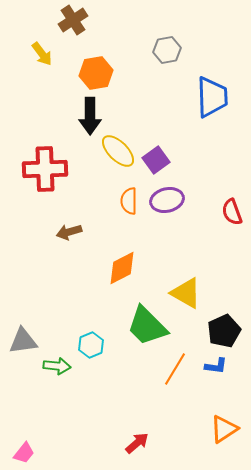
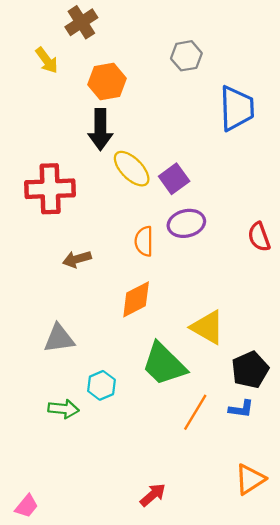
orange semicircle: (129, 201) -> (144, 241), moved
gray triangle: (23, 341) -> (59, 338), moved

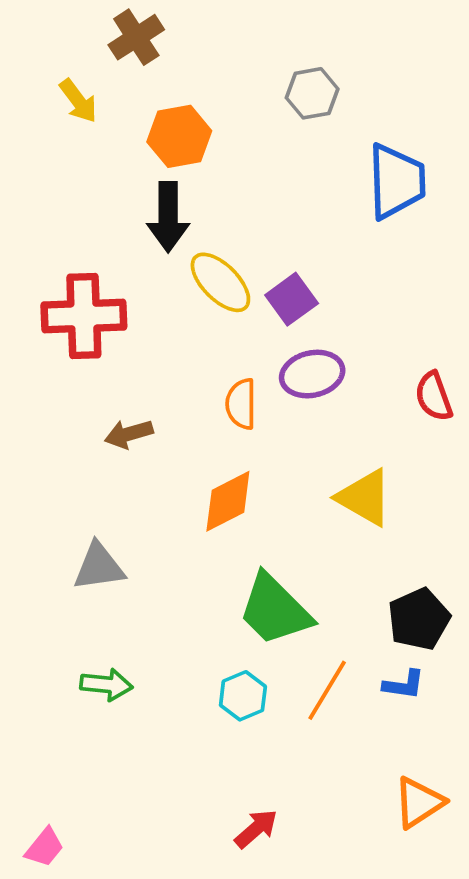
yellow triangle: (208, 327) -> (365, 498), moved
cyan hexagon: (101, 385) -> (243, 696), moved

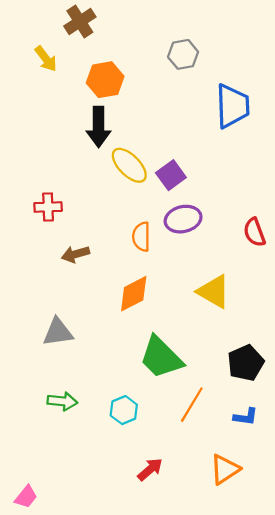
red cross: (84, 316) -> (48, 207), moved, size x0.6
blue L-shape: (404, 685) -> (246, 417), moved
cyan hexagon: (243, 696) -> (124, 410), moved
orange triangle: (419, 802) -> (225, 469), moved
red arrow: (256, 829) -> (150, 469), moved

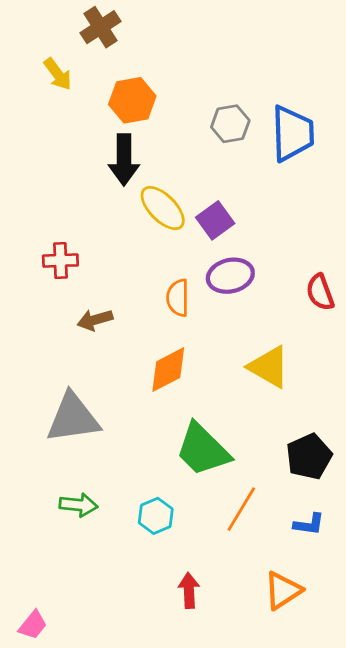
gray hexagon: (183, 54) -> (230, 124), moved
gray triangle: (58, 332) -> (73, 418), size x1.4
red arrow: (150, 469) -> (189, 590), turned -52

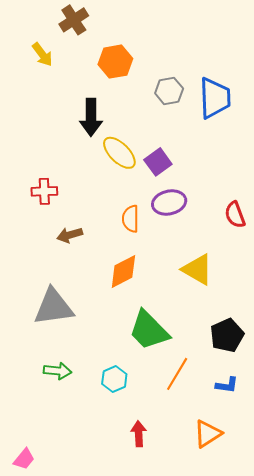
orange hexagon: (132, 100) -> (115, 62), moved

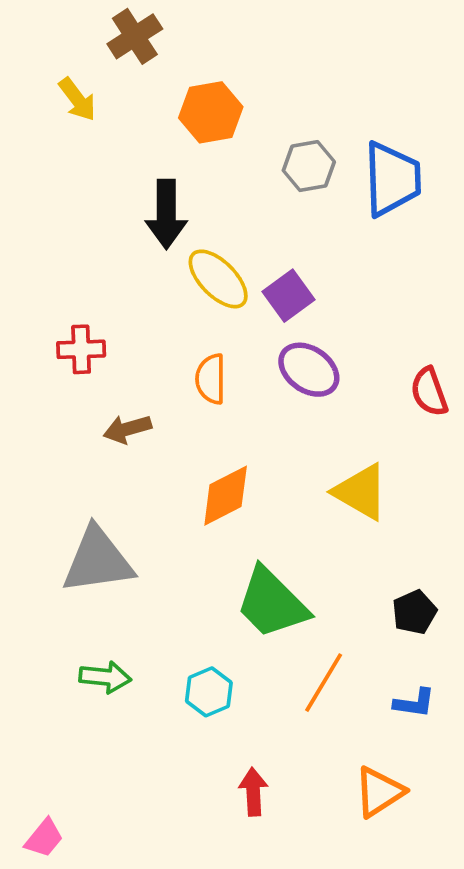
purple ellipse: (169, 203) -> (309, 370), turned 48
orange semicircle: (131, 219) -> (211, 379), moved
black pentagon: (227, 335) -> (414, 612), size x0.7

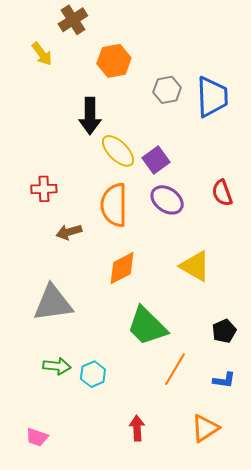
orange semicircle: (211, 379) -> (114, 205), size x1.6
red semicircle: (429, 392) -> (222, 193), moved
cyan hexagon: (209, 692) -> (93, 374), moved
pink trapezoid: (44, 838) -> (37, 437), moved, turned 70

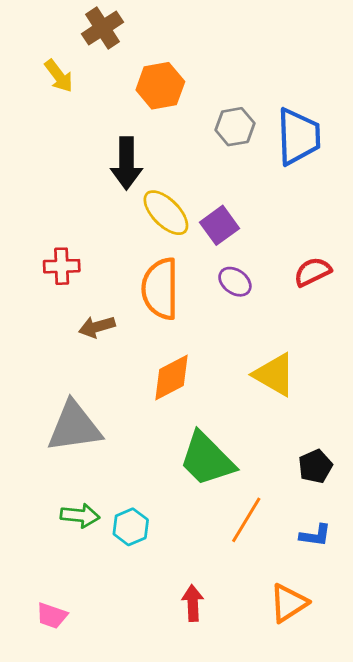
red semicircle: (222, 193) -> (312, 272), turned 84
purple ellipse: (167, 200) -> (235, 282), size x0.7

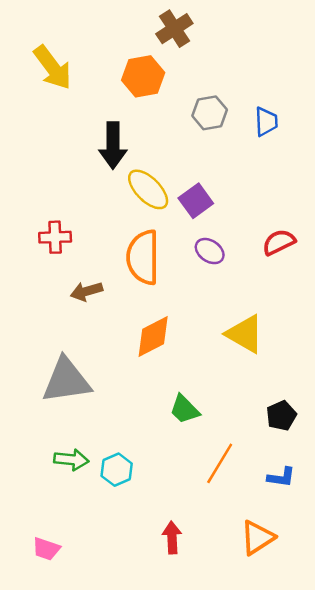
brown cross: (103, 28) -> (174, 29), moved
yellow arrow: (59, 76) -> (53, 68), size x1.5
blue trapezoid: (298, 137) -> (266, 122), size x0.6
green trapezoid: (207, 459) -> (185, 409), size x0.6

